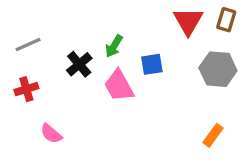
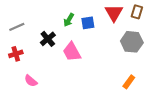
green arrow: (114, 46) -> (69, 20), moved
blue square: (152, 64) -> (88, 23), moved

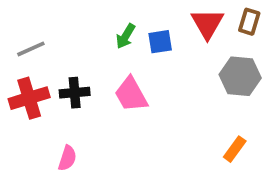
black cross: (48, 39) -> (75, 93), moved, turned 35
red cross: (16, 54) -> (29, 98), size x1.5
pink semicircle: (31, 81) -> (67, 158), moved, turned -112

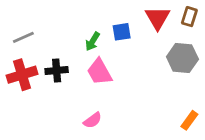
green arrow: (126, 36) -> (93, 41), moved
orange rectangle: (235, 149) -> (189, 120), moved
pink semicircle: (67, 158) -> (93, 120), moved, turned 36

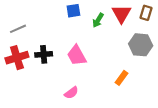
blue square: (122, 32) -> (73, 11), moved
green arrow: (93, 41) -> (98, 20), moved
orange rectangle: (189, 120) -> (121, 78), moved

